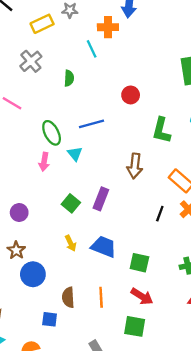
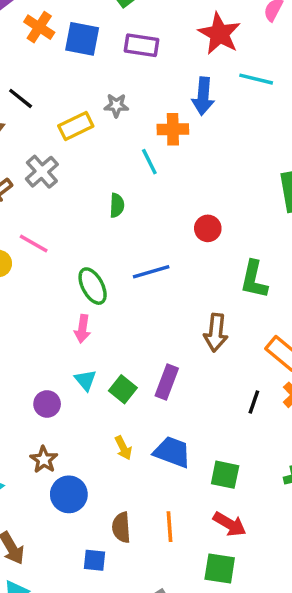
gray cross: (31, 61) -> (42, 172), moved
cyan triangle: (75, 154) -> (85, 380), moved

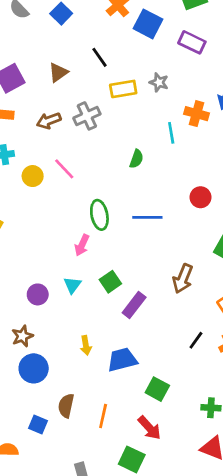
black line: (21, 98) -> (99, 57), moved
green square: (123, 389) -> (110, 282), moved
blue trapezoid: (172, 452) -> (122, 360), turned -52

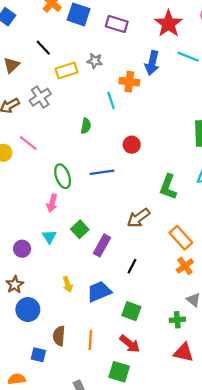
red circle: (201, 197) -> (132, 145), moved
brown arrow: (183, 279) -> (138, 218), turned 40
black line: (196, 340) -> (132, 266), moved

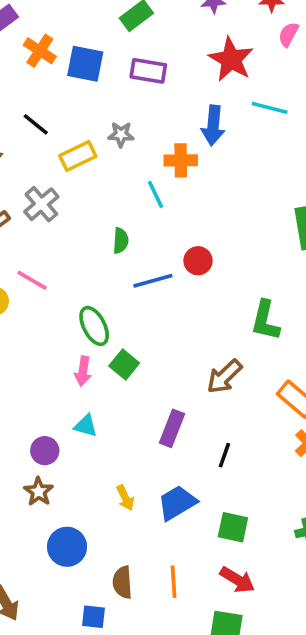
blue line: (102, 172) -> (153, 281), moved
green square: (80, 229) -> (124, 364), moved
cyan triangle: (49, 237) -> (86, 426), turned -35
brown star: (15, 285) -> (39, 492), moved

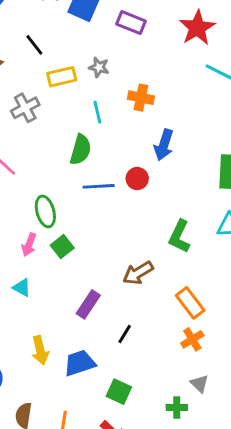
blue arrow: (213, 125) -> (164, 145), moved
cyan line: (155, 194) -> (97, 112), moved
green semicircle: (121, 241) -> (81, 150), size x1.5
yellow arrow: (125, 498) -> (40, 350), size x1.4

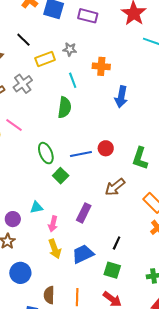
red circle: (137, 179) -> (106, 148), moved
blue line: (99, 186) -> (81, 154), moved
pink arrow: (29, 245) -> (53, 224), moved
cyan triangle: (22, 288) -> (36, 207), turned -32
black line: (125, 334) -> (117, 243), moved

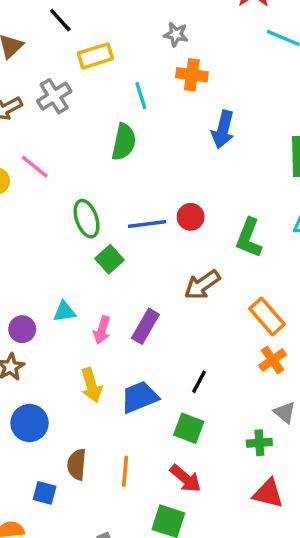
gray star: (70, 49) -> (176, 34), moved
pink arrow: (53, 224) -> (102, 330), moved

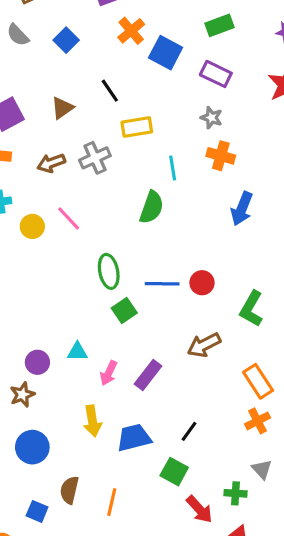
red arrow: (185, 478) -> (199, 509), moved

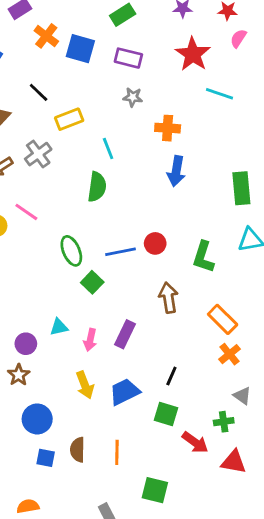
orange cross: (221, 156) -> (168, 128), moved
brown arrow: (204, 345) -> (168, 298), turned 120
blue square: (37, 511) -> (46, 458), moved

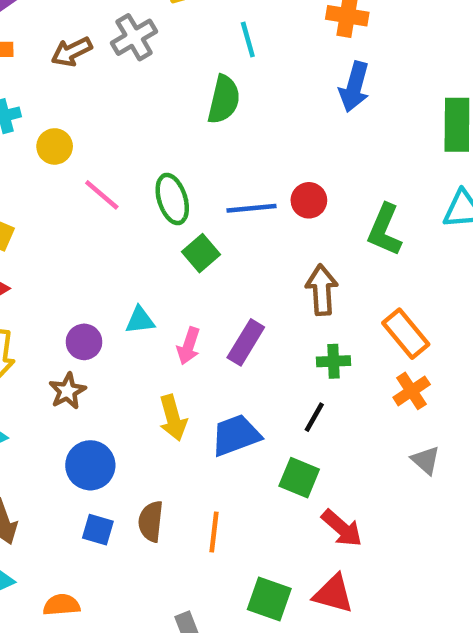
pink line: (26, 212) -> (102, 195), moved
green cross: (224, 422) -> (334, 361), moved
red triangle: (234, 462) -> (333, 594), moved

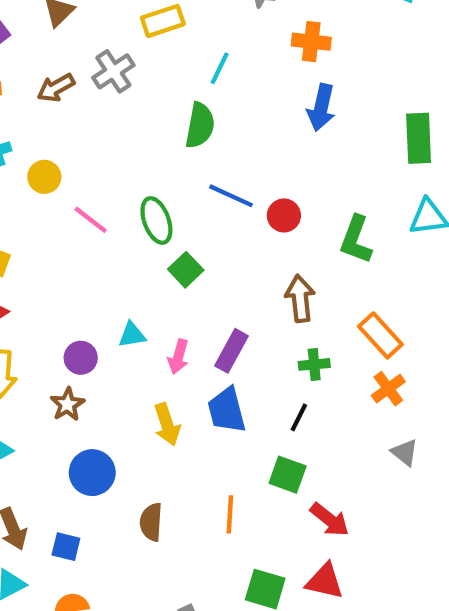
cyan line: (248, 39) -> (220, 68), turned 44
blue line: (251, 208) -> (231, 196), moved, turned 33
blue trapezoid: (236, 435) -> (227, 410), moved, turned -81
blue square: (98, 530) -> (66, 547), moved
orange line: (214, 532) -> (230, 514), moved

